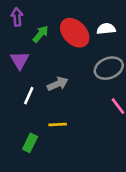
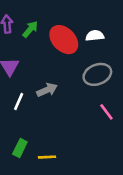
green arrow: (41, 34) -> (30, 29), moved
yellow line: (58, 124) -> (47, 157), moved

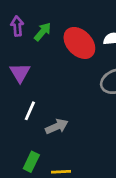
gray arrow: (47, 90) -> (57, 126), moved

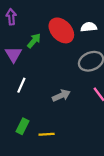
green arrow: (43, 32) -> (34, 41), moved
gray arrow: (57, 126) -> (61, 95), moved

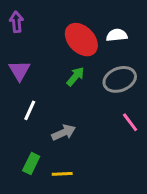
green arrow: (34, 41) -> (75, 76), moved
gray arrow: (61, 95) -> (64, 133), moved

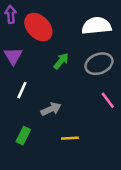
white semicircle: (117, 35) -> (96, 26), size x1.6
red ellipse: (81, 40) -> (38, 27), moved
yellow line: (62, 174) -> (70, 138), moved

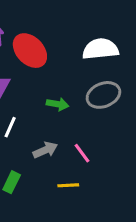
green arrow: (61, 61) -> (58, 104), moved, turned 60
pink line: (108, 100) -> (82, 153), moved

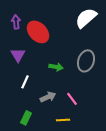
white semicircle: (100, 49) -> (86, 18), moved, turned -35
gray ellipse: (103, 95) -> (86, 61), turned -50

